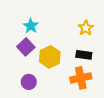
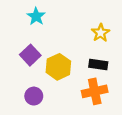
cyan star: (31, 26) -> (36, 16), moved

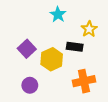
cyan star: (36, 16) -> (58, 14), moved
black rectangle: (98, 64) -> (75, 47), moved

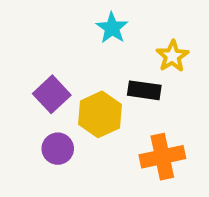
purple circle: (30, 85) -> (58, 149), moved

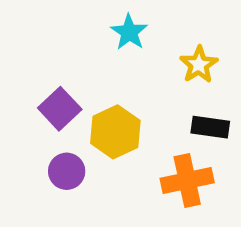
black rectangle: (144, 90) -> (210, 127), moved

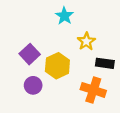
yellow star: (199, 65) -> (86, 41), moved
orange cross: (187, 181) -> (93, 90), turned 30

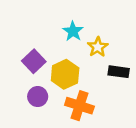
cyan star: (64, 16) -> (73, 31), moved
orange cross: (93, 90) -> (79, 106), moved

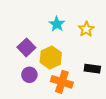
yellow star: (98, 47) -> (86, 29), moved
black rectangle: (119, 72) -> (92, 69), moved

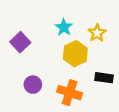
purple square: (26, 47) -> (20, 42), moved
yellow hexagon: (51, 58) -> (75, 54), moved

